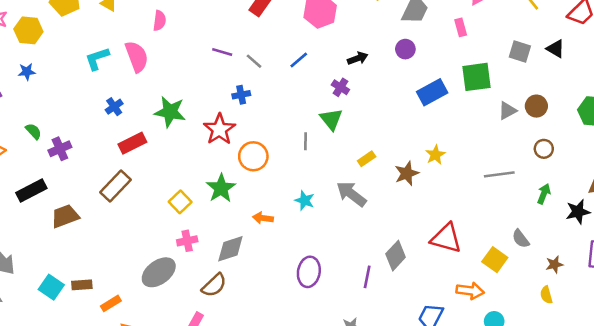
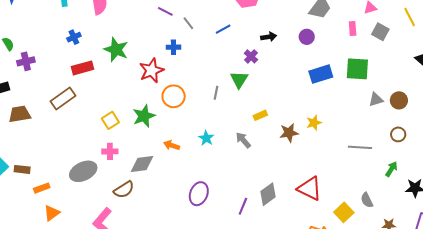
gray square: (520, 51) -> (380, 32), moved
gray arrow: (351, 194) -> (243, 140), size x0.7

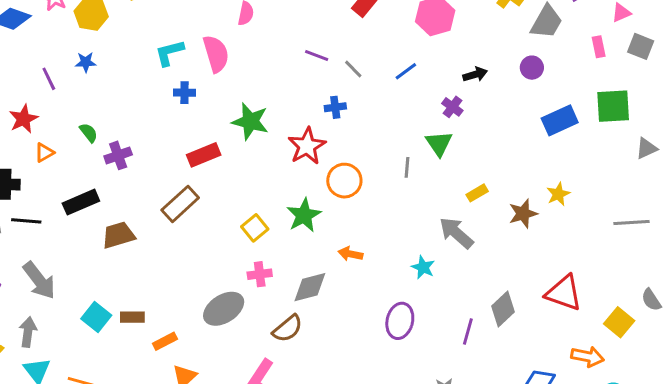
blue cross: (74, 37) -> (185, 93), moved, turned 32
cyan star: (206, 138) -> (423, 267), moved
gray arrow: (243, 140) -> (456, 233), size x1.4

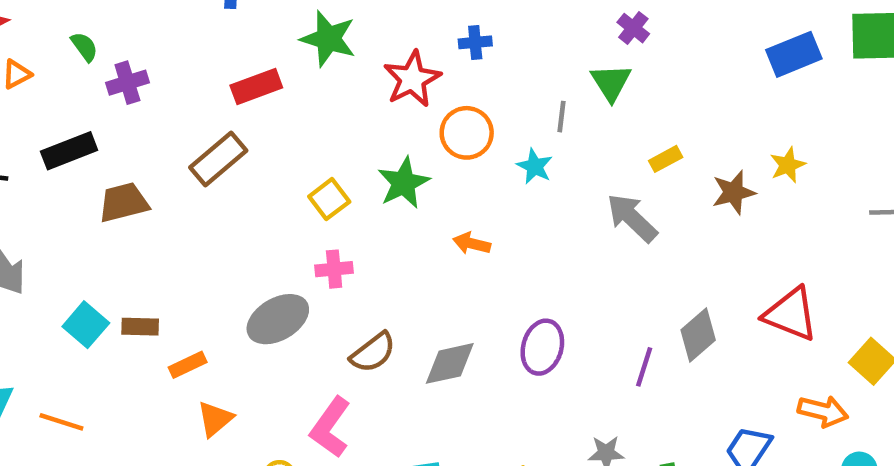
blue cross: (335, 107) -> (475, 42), moved
cyan star: (423, 267) -> (535, 166), moved
gray diamond: (310, 287) -> (450, 363), moved

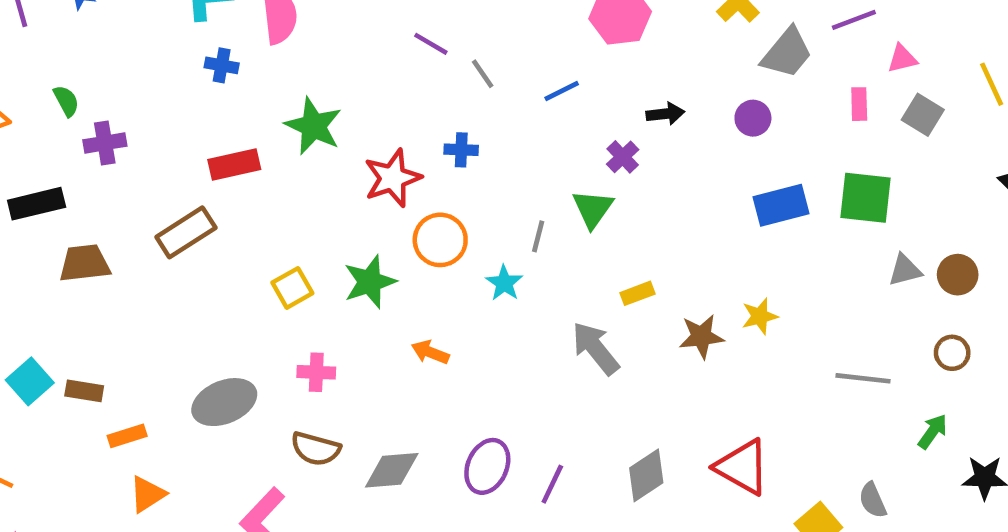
pink cross: (334, 269) -> (316, 372), moved
brown semicircle: (373, 353) -> (316, 449), turned 45
purple line: (644, 367) -> (552, 484), moved

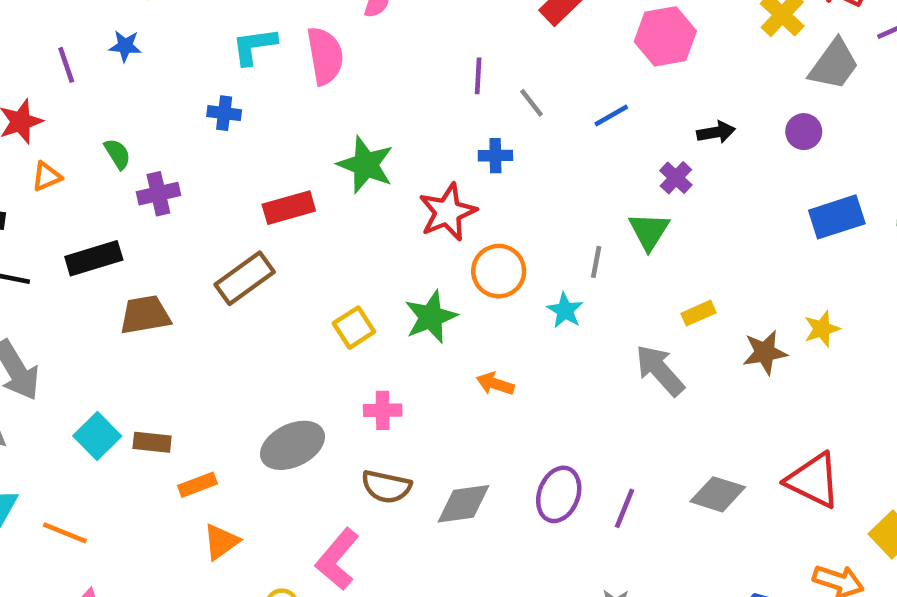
purple line: (431, 44) -> (478, 76), turned 66
blue cross: (222, 65) -> (224, 113), moved
blue cross: (461, 150) -> (495, 156), moved
gray diamond: (646, 475) -> (718, 494), turned 54

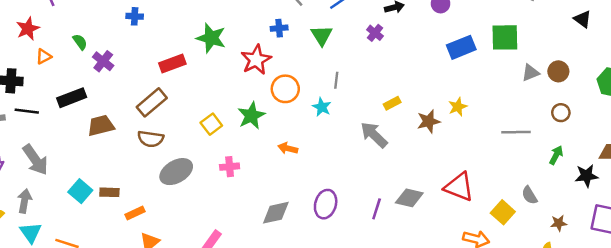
purple cross: (158, 194) -> (103, 61), turned -35
green triangle: (649, 231) -> (322, 35), moved
gray ellipse: (293, 445) -> (176, 172), moved
brown semicircle: (386, 487) -> (151, 139), moved
purple line: (625, 508) -> (377, 209), moved

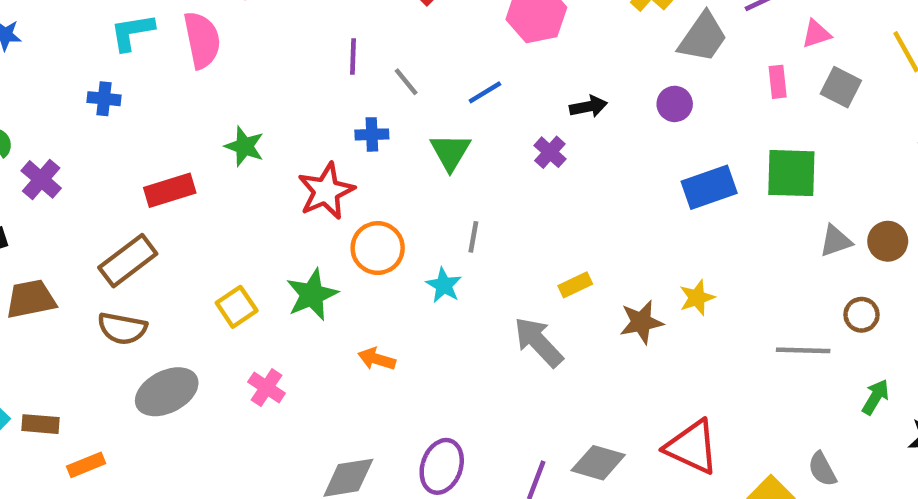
green star: (211, 38) -> (244, 146), size x0.7
brown circle: (561, 113) -> (861, 315), moved
pink cross: (230, 167) -> (267, 388), turned 36

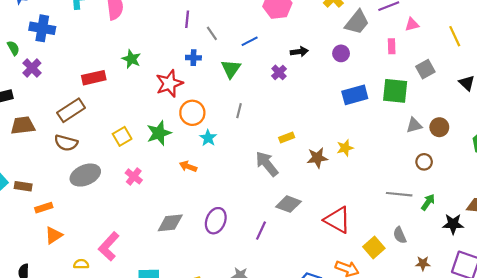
gray square: (841, 87) -> (425, 69), moved, turned 30
blue cross: (104, 99) -> (42, 28), moved, size x1.6
cyan star: (444, 285) -> (208, 138), moved
gray line: (803, 350) -> (399, 194), moved
gray diamond: (598, 463) -> (289, 204), moved

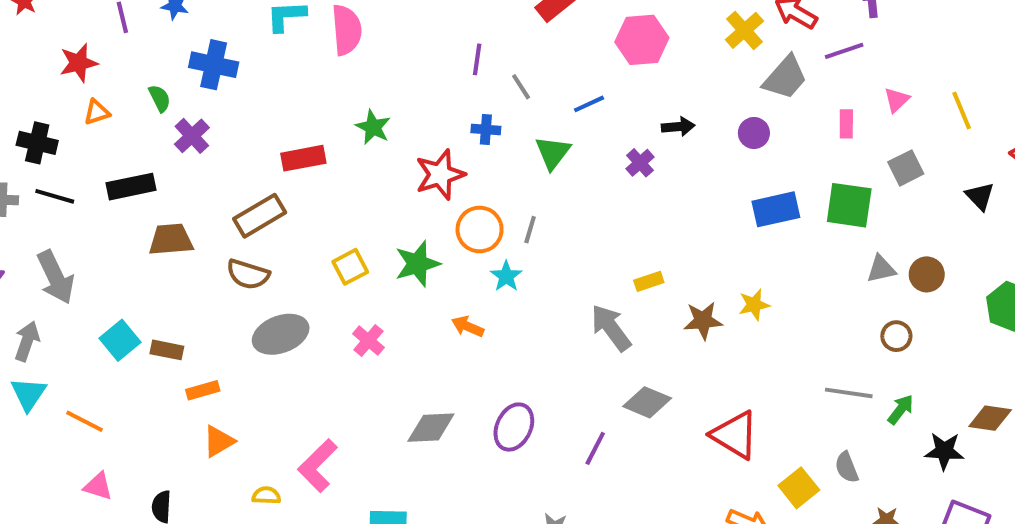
pink triangle: (412, 24) -> (897, 100), moved, turned -32
gray line: (239, 111) -> (530, 230), moved

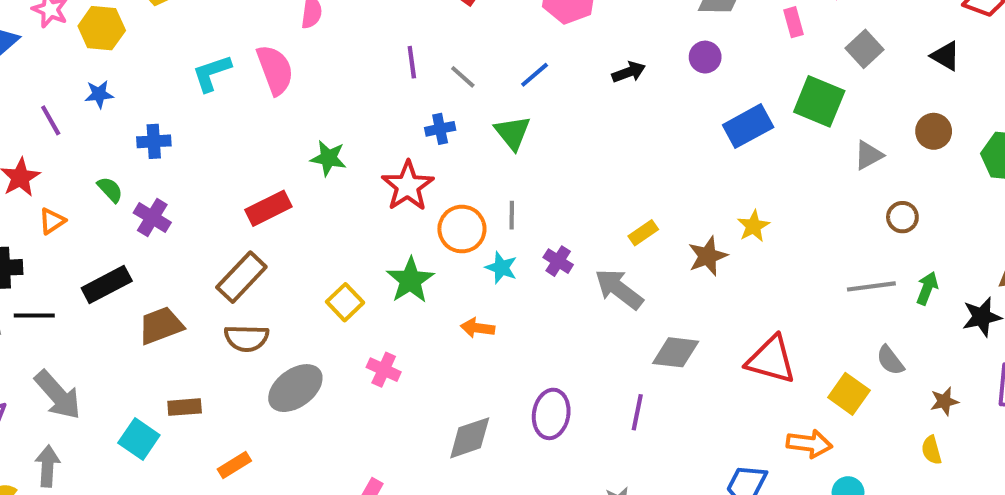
blue cross: (214, 65) -> (154, 141), size x0.7
purple cross: (640, 163) -> (558, 261), moved
green square: (849, 205) -> (819, 101), turned 30
brown circle: (927, 274) -> (934, 131), moved
brown rectangle: (167, 350) -> (185, 407), moved

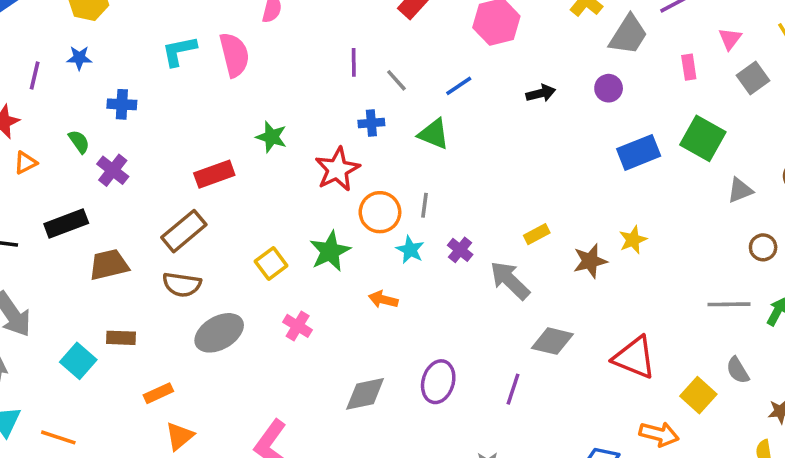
gray square: (864, 49) -> (753, 78), moved
purple line: (51, 120) -> (35, 75), turned 36
green triangle: (512, 133) -> (434, 134), turned -36

